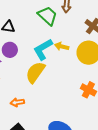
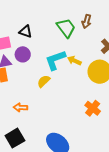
yellow semicircle: (35, 72) -> (44, 81), size x0.6

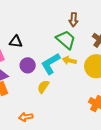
green trapezoid: (66, 28) -> (66, 40), moved
purple circle: (23, 54) -> (28, 65), moved

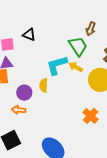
purple circle: (28, 65) -> (24, 93), moved
yellow semicircle: (43, 87) -> (44, 85), turned -48

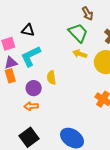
brown arrow: (91, 29) -> (88, 14), turned -40
cyan L-shape: (57, 65) -> (31, 56), moved

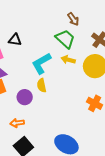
cyan L-shape: (31, 56) -> (41, 63), moved
orange arrow: (31, 106) -> (17, 123), moved

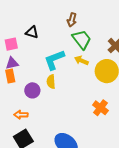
brown arrow: (73, 19) -> (72, 20), moved, turned 40

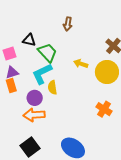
green trapezoid: (82, 39) -> (47, 53), moved
cyan L-shape: (54, 60) -> (42, 74), moved
orange arrow: (21, 115) -> (34, 115), moved, size x1.5

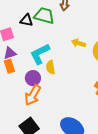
green trapezoid: (47, 53) -> (44, 16), moved, turned -30
orange arrow: (34, 115) -> (33, 95), turned -55

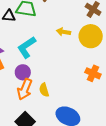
yellow semicircle: (51, 67) -> (44, 90), moved

